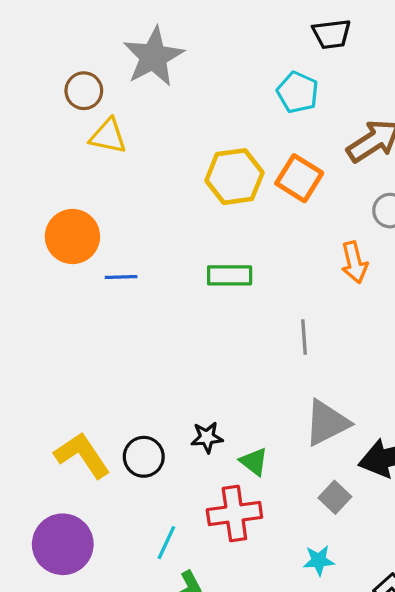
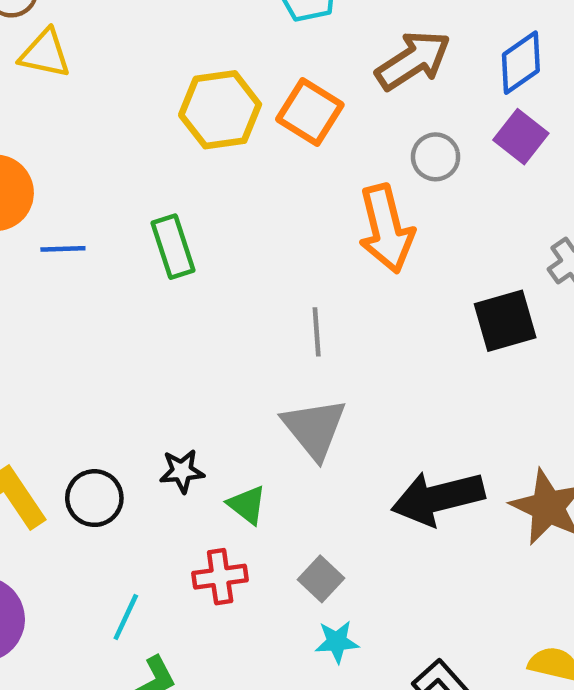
orange arrow: (354, 262) -> (386, 229), size x1.5
green rectangle: (230, 275) -> (173, 247), moved, turned 72
gray triangle: (327, 423) -> (314, 428), moved, turned -42
gray square: (335, 497) -> (321, 579), moved
red cross: (234, 513) -> (220, 577), size x0.7

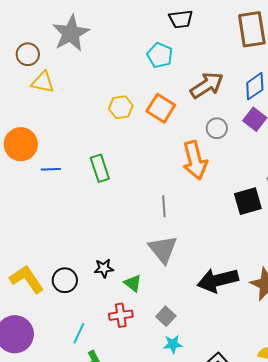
yellow hexagon: (220, 110) -> (121, 107), size x0.7

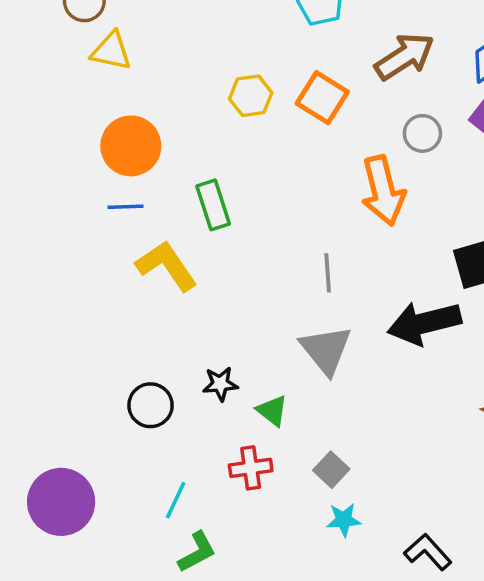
orange circle: (21, 144) -> (131, 146), moved
yellow L-shape: (27, 279) -> (167, 266), moved
black arrow: (218, 280) -> (424, 323), moved

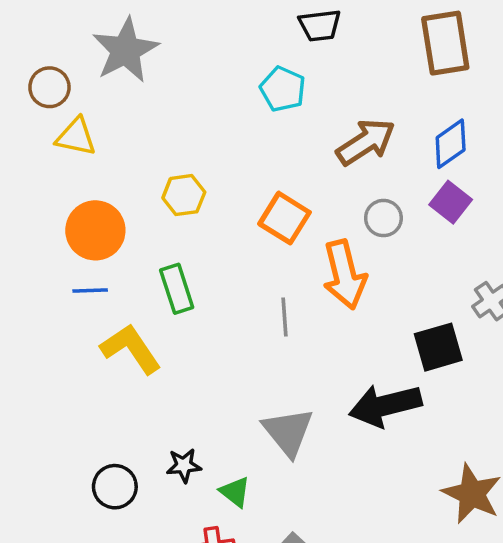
yellow hexagon: (251, 96) -> (184, 195), moved
orange square: (322, 98) -> (284, 218), moved
gray line: (328, 273) -> (284, 317), moved

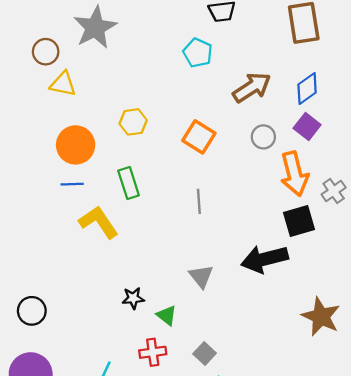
orange arrow: (345, 275) -> (294, 174), moved
gray triangle: (288, 432) -> (201, 276), size x0.7
black circle: (115, 487) -> (32, 311), moved

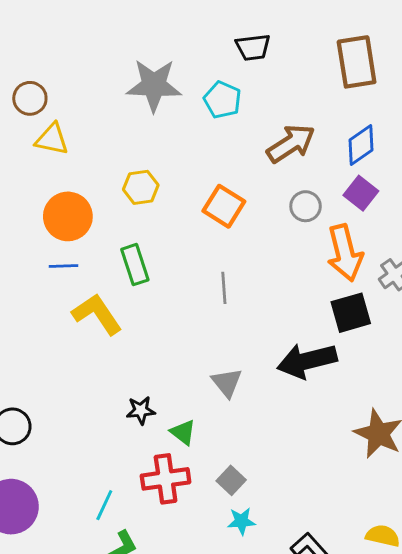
gray star: (95, 27) -> (154, 85), moved, turned 30
red cross: (153, 352) -> (166, 479), size x1.4

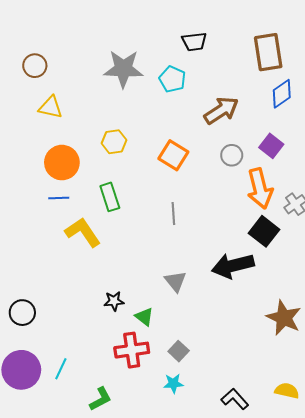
brown circle: (30, 98) -> (35, 66), moved
blue diamond: (361, 145) -> (282, 94), moved
black square: (351, 313) -> (264, 231), turned -36
cyan line: (104, 505) -> (61, 369), moved
cyan star: (241, 521) -> (173, 383), moved

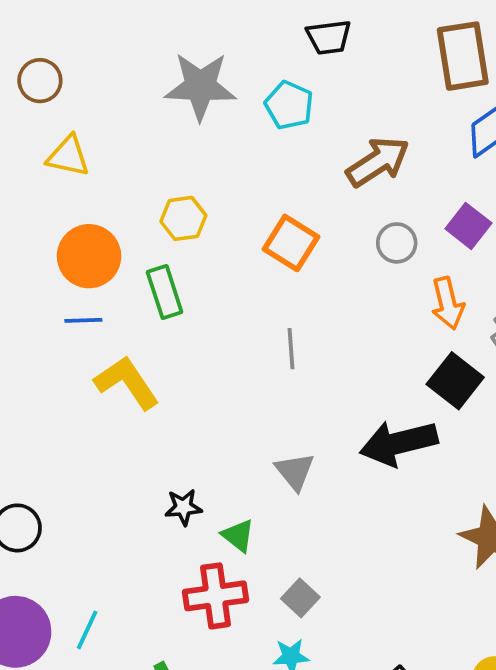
orange arrow: (260, 189) -> (448, 303), size x0.7
green rectangle: (110, 197) -> (165, 292), moved

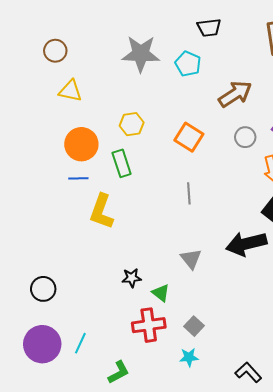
yellow L-shape: (127, 383) -> (102, 212), turned -126

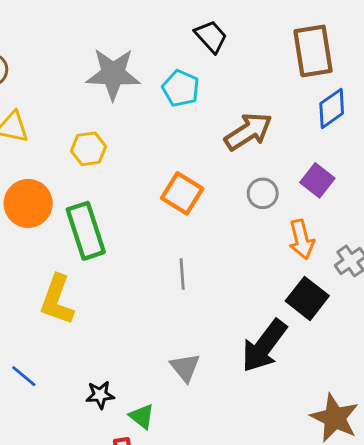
black trapezoid: (209, 28) -> (211, 37), turned -125
yellow hexagon: (132, 124) -> (89, 149), moved
green rectangle: (122, 163) -> (86, 231), size x1.4
blue line: (78, 178) -> (24, 376), moved, turned 42
black arrow: (246, 244) -> (264, 346), turned -39

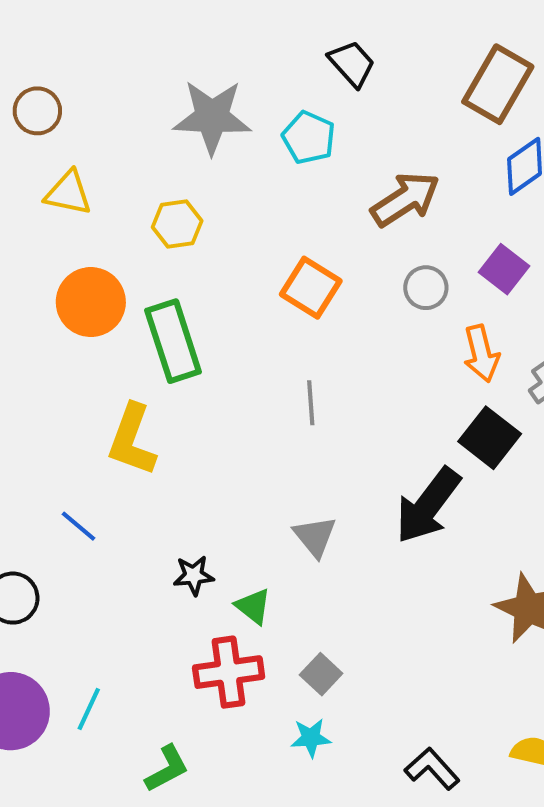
brown rectangle: (313, 51) -> (498, 84), turned 39
blue line: (24, 376) -> (78, 526), moved

